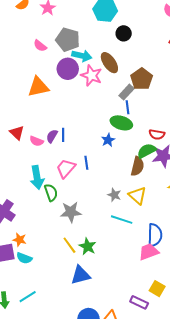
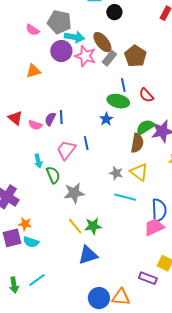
orange triangle: (38, 87) -> (33, 71), size x0.7
gray rectangle: (127, 92) -> (109, 58), moved
red semicircle: (157, 134) -> (146, 95), moved, turned 42
cyan arrow: (37, 177) -> (38, 161), size x0.6
green star: (88, 246) -> (93, 226), turned -30

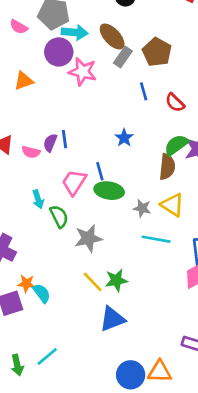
pink star: (85, 56) -> (83, 72), moved
green ellipse: (118, 101) -> (109, 191), moved
cyan semicircle: (31, 242) -> (42, 293), moved, turned -140

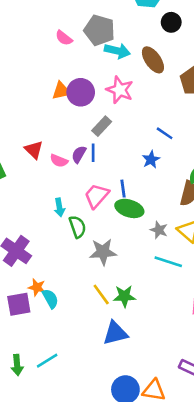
purple circle: (59, 52) -> (81, 92), moved
gray rectangle: (123, 57) -> (102, 126), moved
blue line: (144, 91) -> (165, 133), moved, turned -48

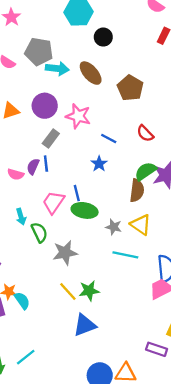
pink star: (120, 90) -> (78, 116), moved
purple circle: (81, 92) -> (45, 106), moved

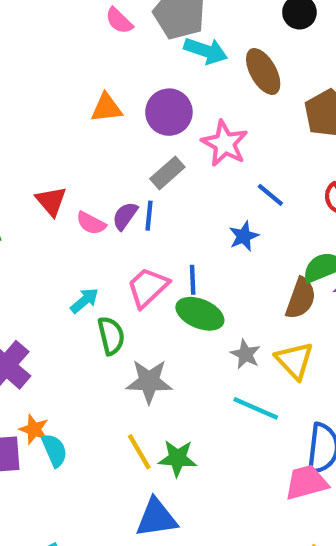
cyan arrow: (21, 217) -> (84, 301), turned -126

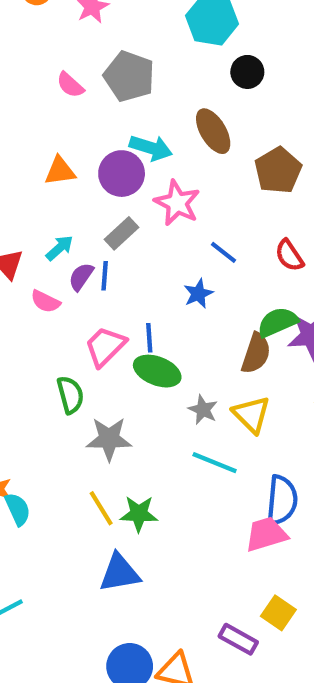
cyan arrow: (206, 51) -> (151, 148), moved
pink semicircle: (91, 223) -> (45, 301), moved
cyan arrow: (84, 301) -> (60, 248), moved

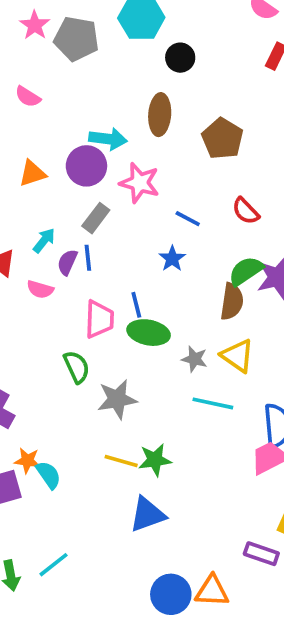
gray pentagon: (129, 76) -> (76, 39), moved
brown ellipse: (213, 131) -> (160, 115), turned 45
pink trapezoid: (105, 346) -> (99, 319), turned 147
yellow line: (101, 508) -> (121, 461), turned -32

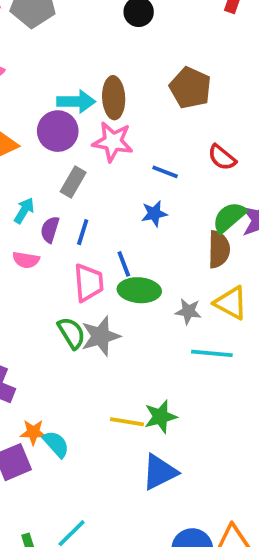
brown ellipse: (160, 115) -> (114, 98), moved
blue line: (88, 258) -> (83, 232), moved, turned 30
blue star: (172, 259) -> (154, 214), turned 30
gray star: (117, 399) -> (101, 336), moved

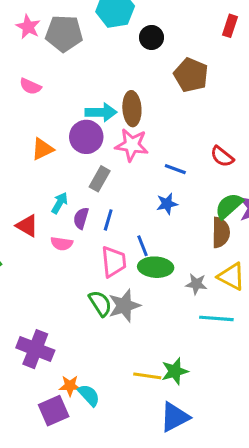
brown pentagon: (190, 88) -> (191, 75), moved

